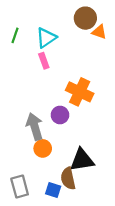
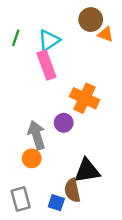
pink rectangle: (44, 61) -> (46, 65), size x1.6
orange circle: (43, 148) -> (32, 158), moved

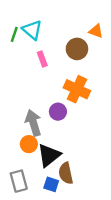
brown circle: (91, 20) -> (77, 49), moved
cyan triangle: (49, 40) -> (32, 30), moved, turned -45
pink rectangle: (46, 65) -> (42, 59), size x0.6
black triangle: (87, 171) -> (49, 155), moved, turned -30

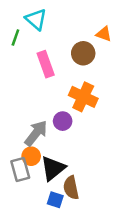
cyan triangle: (32, 30) -> (36, 19), moved
pink rectangle: (42, 59) -> (46, 64), size x1.5
gray arrow: (33, 123) -> (36, 133), turned 55
gray rectangle: (19, 181) -> (20, 170), moved

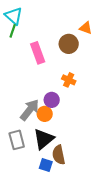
cyan triangle: (36, 19) -> (14, 16), moved
orange cross: (83, 97) -> (69, 80), size x0.6
orange circle: (31, 156) -> (45, 114), moved

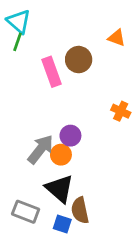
brown circle: (69, 44) -> (79, 60), moved
orange cross: (69, 80) -> (121, 111), moved
black triangle: (44, 139) -> (60, 189), turned -40
gray rectangle: (17, 140) -> (26, 212), moved, turned -54

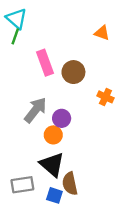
brown circle: (79, 60) -> (73, 72), moved
gray arrow: (41, 149) -> (35, 110), moved
gray rectangle: (26, 212) -> (22, 185), turned -30

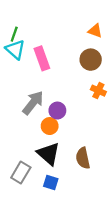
cyan triangle: (16, 19) -> (15, 50), moved
brown circle: (73, 72) -> (91, 60), moved
brown semicircle: (70, 184) -> (83, 158), moved
gray rectangle: (22, 185) -> (21, 173), turned -50

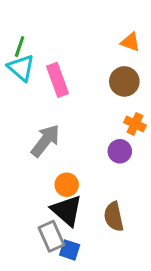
purple circle: (57, 111) -> (120, 151), moved
orange circle: (50, 126) -> (67, 185), moved
gray rectangle: (21, 173) -> (51, 236), moved, turned -55

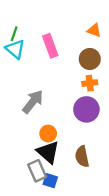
pink rectangle: (58, 80) -> (50, 46), moved
orange cross: (135, 124) -> (90, 83), moved, turned -32
purple circle: (120, 151) -> (86, 109), size x1.5

